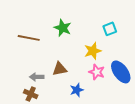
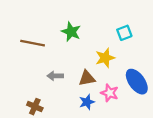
brown triangle: (60, 69) -> (87, 78), moved
pink star: (97, 72) -> (110, 93), moved
gray arrow: (37, 77) -> (55, 76), moved

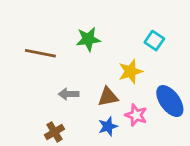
green star: (71, 32) -> (88, 39), turned -30
cyan square: (124, 33) -> (154, 41), turned -35
brown cross: (35, 107) -> (54, 132), moved, turned 35

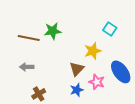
green star: (88, 39) -> (53, 31), moved
gray arrow: (69, 94) -> (27, 67), moved
brown triangle: (108, 97) -> (77, 69), turned -35

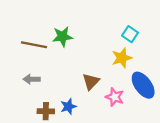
yellow star: (93, 51) -> (122, 58), moved
blue star: (77, 90) -> (68, 106), moved
brown cross: (39, 94) -> (46, 111), turned 32

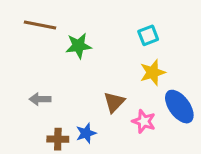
cyan square: (130, 34) -> (148, 35), moved, turned 35
brown line: (34, 45) -> (40, 25), moved

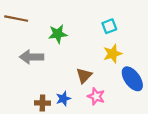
brown line: (40, 25) -> (16, 19), moved
gray arrow: (40, 99) -> (31, 57), moved, size x1.5
pink star: (144, 121) -> (96, 96), moved

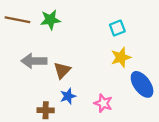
green star: (58, 34) -> (50, 20), moved
brown triangle: (84, 76) -> (62, 70), moved
blue star: (63, 99) -> (68, 96), moved

